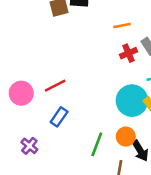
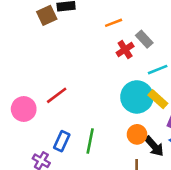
blue rectangle: (59, 117) -> (62, 141), moved
green line: (97, 144) -> (90, 141), moved

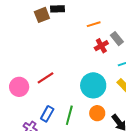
cyan circle: (137, 97) -> (93, 85), moved
orange circle: (137, 134) -> (97, 113), moved

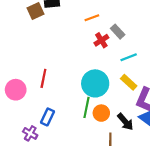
red line: (46, 78) -> (43, 78), turned -42
green line: (69, 115) -> (86, 107), moved

